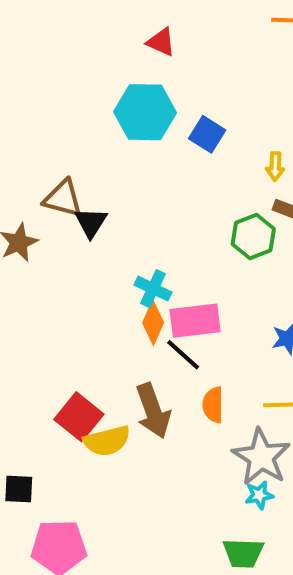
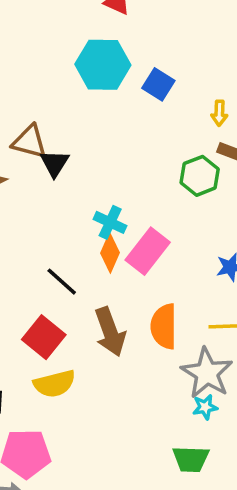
pink rectangle: (195, 321) -> (148, 251), turned -45
black line: (183, 355) -> (62, 282), moved
orange semicircle: (213, 405) -> (164, 326), size x1.4
yellow semicircle: (107, 441) -> (54, 384), moved

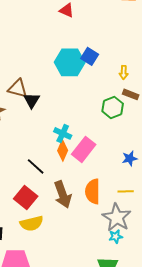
cyan hexagon: (103, 65) -> (70, 62), moved

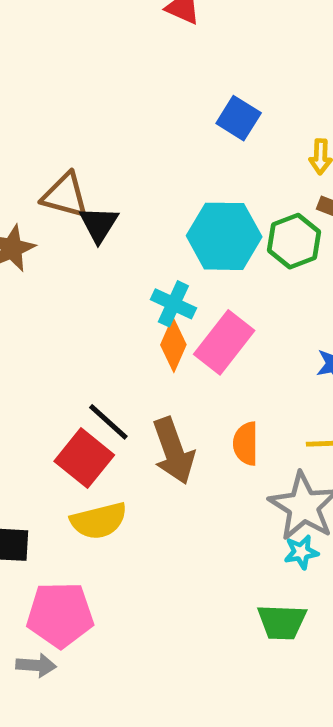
cyan hexagon: (70, 62) -> (224, 236), moved
black line: (36, 166) -> (108, 422), moved
orange semicircle: (93, 191) -> (246, 444), size x0.7

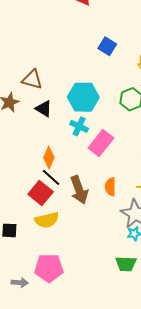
black triangle: (99, 224) -> (44, 109), moved, turned -30
cyan hexagon: (224, 236) -> (83, 97), moved
orange diamond: (173, 345) -> (49, 158), moved
pink pentagon: (60, 615) -> (49, 268), moved

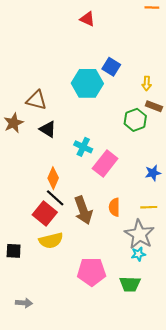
cyan hexagon: (83, 97) -> (87, 83), moved
pink pentagon: (49, 268) -> (92, 272), moved

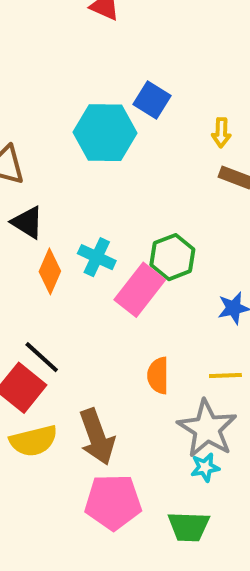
green hexagon: (135, 120) -> (172, 257), moved
orange diamond: (53, 178) -> (50, 271), moved
brown arrow: (83, 210) -> (97, 437), moved

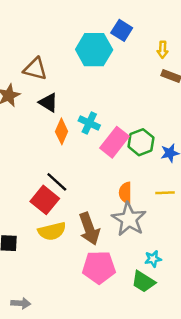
green hexagon: (172, 257) -> (141, 142), moved
gray star: (207, 429) -> (129, 219), moved
cyan star: (205, 467) -> (153, 259), moved
green trapezoid: (189, 527) -> (143, 282), turned 30

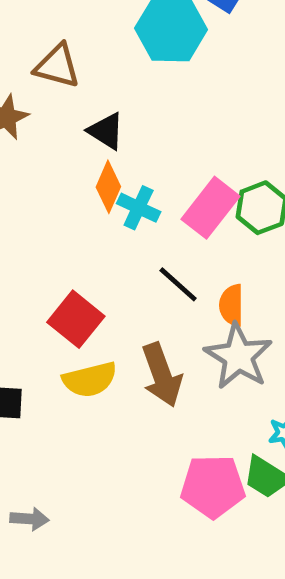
black triangle: (48, 103) -> (106, 131), moved
cyan cross: (89, 123) -> (139, 208), moved
black line: (57, 182) -> (178, 284), moved
pink pentagon: (99, 267) -> (213, 486), moved

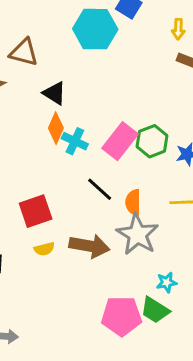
red square: (76, 319) -> (36, 211), turned 32
brown arrow: (162, 375) -> (89, 246), turned -60
yellow semicircle: (90, 380) -> (44, 249), size x0.6

